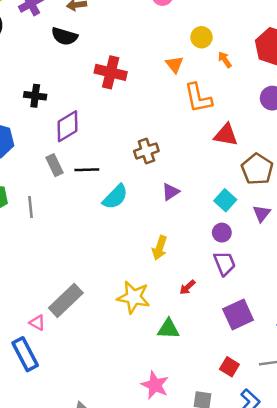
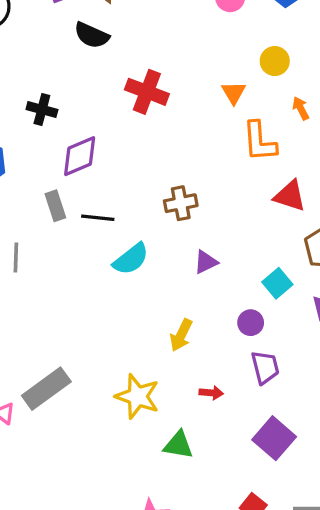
orange arrow: (225, 60) -> (301, 108), moved
purple circle: (222, 233) -> (251, 323), moved
red arrow: (187, 287) -> (211, 393), turned -140
purple square: (238, 315) -> (274, 438), turned -32

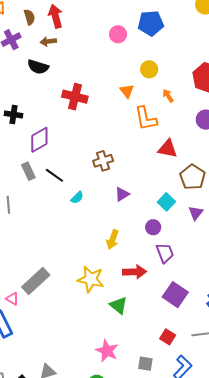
black line: (98, 218) -> (54, 175), turned 36
cyan semicircle: (131, 259) -> (77, 198), size x0.6
red arrow: (211, 393) -> (135, 272), size x1.6
green triangle: (178, 445) -> (119, 305), turned 36

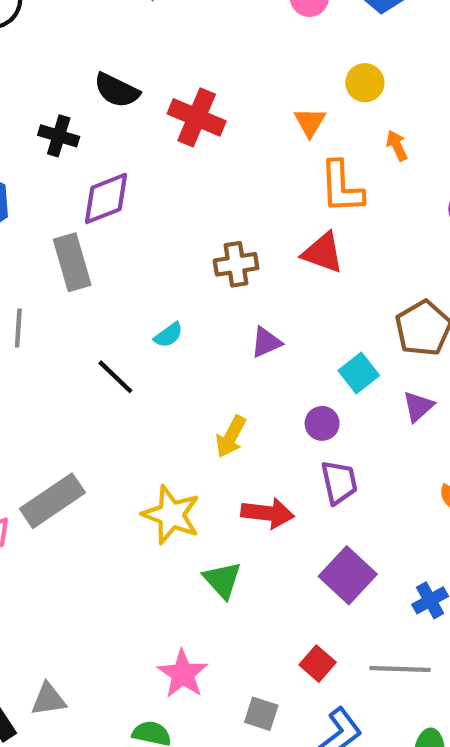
black semicircle: (38, 67) -> (117, 90), moved
red triangle: (168, 149) -> (323, 253), moved
gray rectangle: (28, 171) -> (72, 262), size x1.4
black line: (54, 175) -> (115, 377), moved

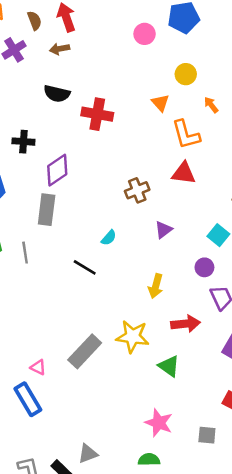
black semicircle: (117, 90) -> (57, 94), moved
gray rectangle: (72, 262) -> (47, 210), turned 36
gray rectangle: (52, 501) -> (85, 351), moved

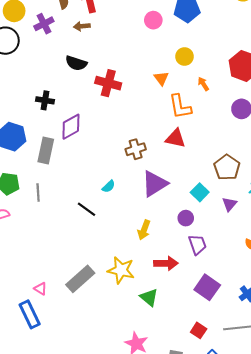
gray rectangle: (47, 210) -> (46, 150), moved
purple triangle: (164, 230) -> (155, 184), size x1.8

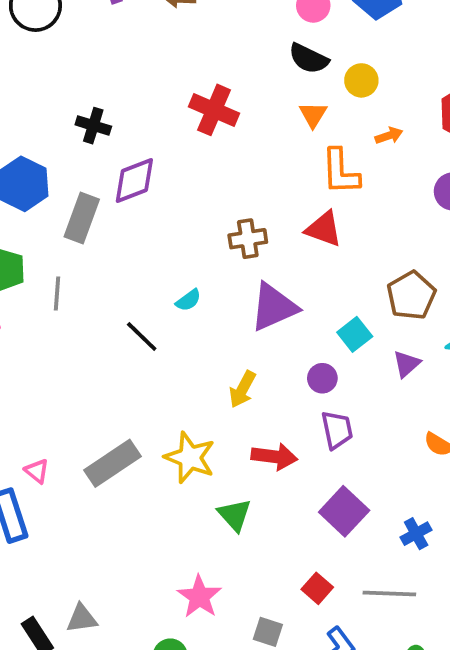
black semicircle: (76, 63) -> (309, 59), moved
orange arrow: (203, 84) -> (389, 136), turned 96

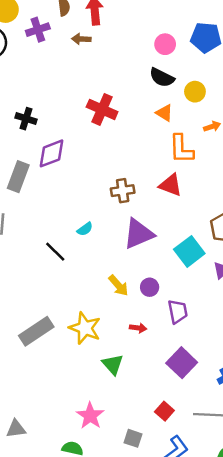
orange triangle: (313, 115) -> (164, 113), turned -30
cyan square: (355, 334) -> (189, 251), size x1.4
purple circle: (322, 378) -> (150, 287), moved
yellow arrow: (242, 389) -> (118, 285), turned -70
red arrow: (274, 457) -> (138, 328), size x0.6

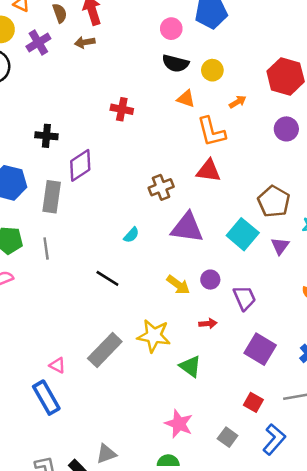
red cross: (102, 109) -> (122, 109), size x0.7
purple triangle: (139, 234) -> (187, 228), turned 44
black line: (55, 252) -> (107, 278), moved
gray square: (133, 438) -> (228, 437), turned 30

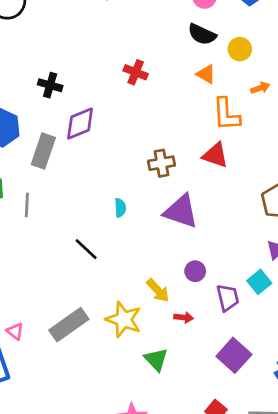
cyan square: (243, 234) -> (259, 282), moved, size x0.7
cyan semicircle: (131, 235) -> (120, 208), turned -56
yellow arrow: (178, 285) -> (158, 290), moved

